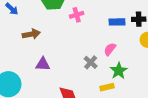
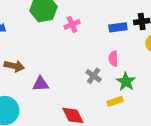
brown arrow: (31, 34) -> (14, 66), moved, turned 30
pink semicircle: (110, 49) -> (113, 59), turned -32

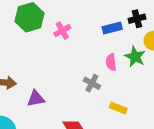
green star: (126, 82) -> (135, 57), moved
yellow rectangle: (115, 101) -> (118, 108), turned 48

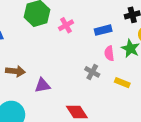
blue rectangle: (112, 28) -> (103, 30), moved
yellow rectangle: (118, 108) -> (122, 83), moved

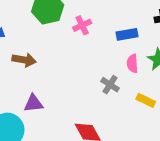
brown arrow: (15, 71) -> (24, 60), moved
purple triangle: (42, 85) -> (34, 103), moved

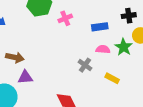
brown arrow: (24, 60) -> (15, 57), moved
pink semicircle: (132, 63) -> (103, 49), turned 96

